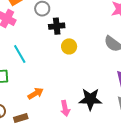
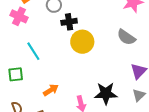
yellow circle: (69, 46) -> (82, 42), size x1.5

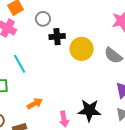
yellow circle: (82, 42) -> (82, 49), moved

